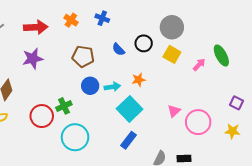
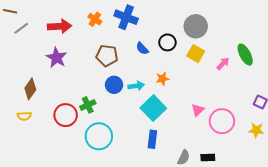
blue cross: (102, 18) -> (126, 17), size x1.6
purple star: (33, 59) -> (56, 58), turned -30
blue rectangle: (129, 140) -> (152, 139), turned -30

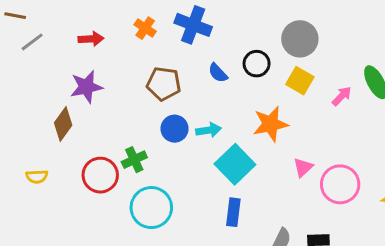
red arrow: (60, 26) -> (91, 39), size x0.7
purple star: (56, 58) -> (86, 87), turned 30
orange star: (162, 79) -> (270, 124), moved, size x1.6
brown diamond: (30, 89) -> (63, 124), moved

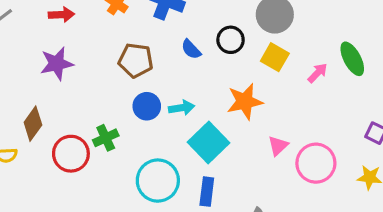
brown diamond: (63, 124) -> (33, 124), moved
cyan circle: (151, 208) -> (158, 181), moved

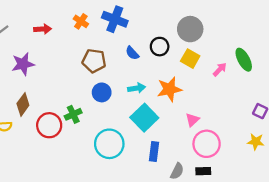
purple star: (57, 64) -> (23, 64), moved
cyan arrow: (182, 108) -> (137, 88), moved
pink circle: (316, 163) -> (207, 144), moved
blue rectangle: (207, 192) -> (154, 151), moved

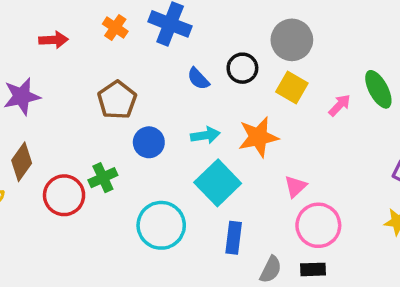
brown pentagon: (94, 61) -> (117, 100), moved, turned 30

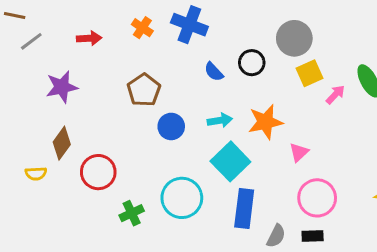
yellow square: (292, 88) -> (310, 73), moved, turned 36
green cross: (103, 178) -> (132, 213), moved
pink triangle: (295, 186) -> (299, 152), moved
blue rectangle: (234, 238) -> (244, 209), size x1.4

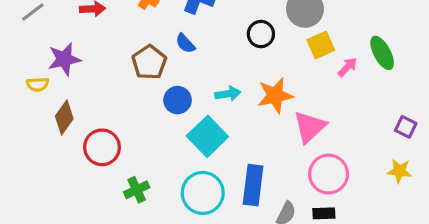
blue semicircle: (214, 72) -> (185, 43), moved
pink triangle: (299, 152) -> (310, 127), size x1.6
cyan square: (230, 161) -> (207, 136), moved
yellow semicircle: (36, 174) -> (37, 84), moved
cyan circle: (182, 198) -> (203, 193), moved

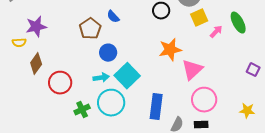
cyan arrow: (228, 94) -> (101, 78), moved
yellow star: (399, 171) -> (247, 111), moved
cyan circle: (203, 193) -> (111, 103), moved

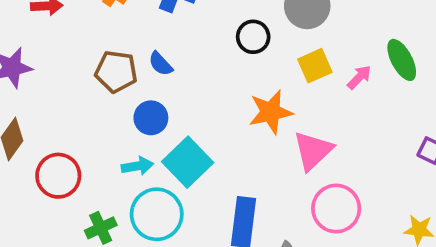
blue semicircle: (113, 17) -> (161, 64), moved
yellow square: (199, 18) -> (315, 66), moved
brown pentagon: (90, 29) -> (116, 72), turned -30

